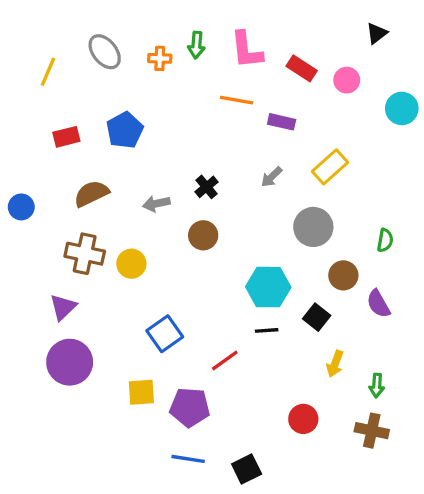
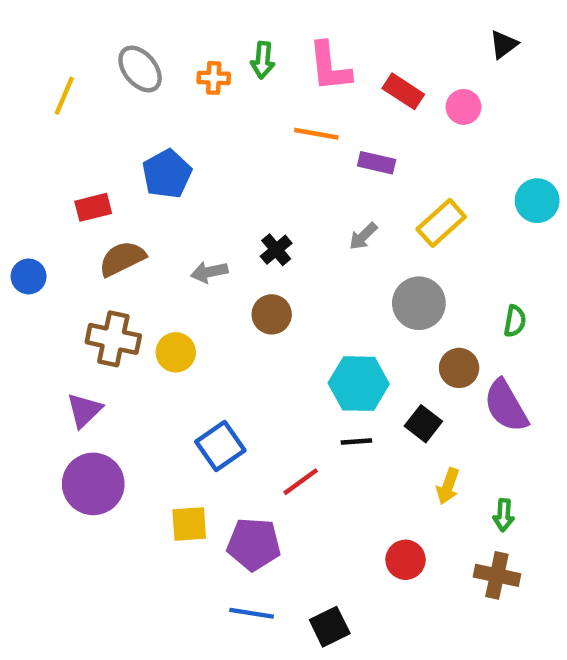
cyan circle: (402, 108) -> (537, 201), moved
red rectangle: (66, 137) -> (93, 207), moved
purple semicircle: (378, 304) -> (506, 406), size x1.4

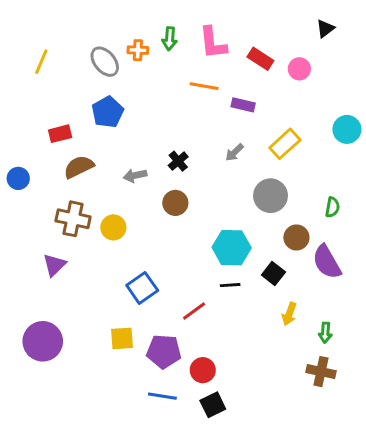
gray ellipse: (140, 69) -> (105, 62), moved
purple circle: (93, 484) -> (43, 341), moved
red circle: (406, 560) -> (203, 370), moved

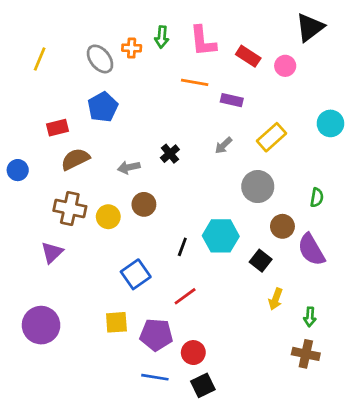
black triangle: (325, 28) -> (310, 27), size x1.6
brown circle: (175, 203) -> (144, 204), moved
black line: (230, 285) -> (182, 247), moved, turned -66

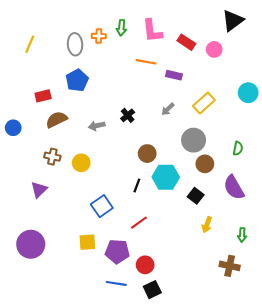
gray ellipse: (100, 59) -> (75, 44), turned 35
brown circle: (144, 204) -> (147, 154), moved
brown cross: (70, 208) -> (52, 157), size x0.7
brown circle: (282, 226) -> (205, 164), moved
green arrow: (310, 317) -> (242, 235), moved

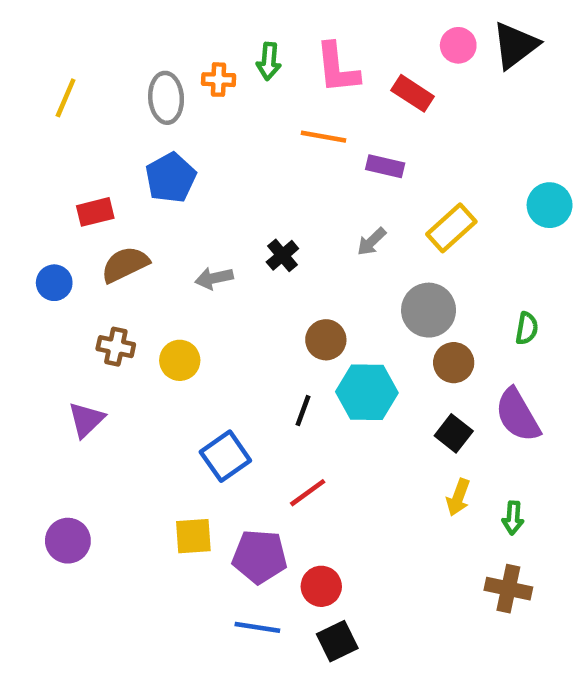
pink circle: (214, 49) -> (458, 45), moved
blue circle: (13, 128) -> (54, 283), moved
black square: (196, 196) -> (454, 433), moved
green arrow: (242, 235) -> (513, 518), moved
purple circle: (31, 244) -> (68, 541), size x0.7

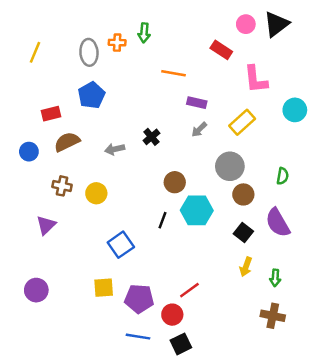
pink L-shape: (337, 68) -> (256, 79), moved
purple rectangle: (385, 166) -> (197, 103), moved
red line: (308, 493) -> (189, 290), moved

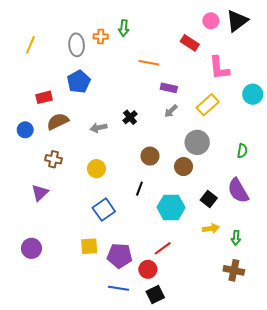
yellow circle: (96, 193) -> (96, 169), moved
brown circle: (243, 194) -> (184, 167), moved
cyan hexagon: (197, 210) -> (171, 207), moved
yellow arrow: (246, 267) -> (211, 228), turned -119

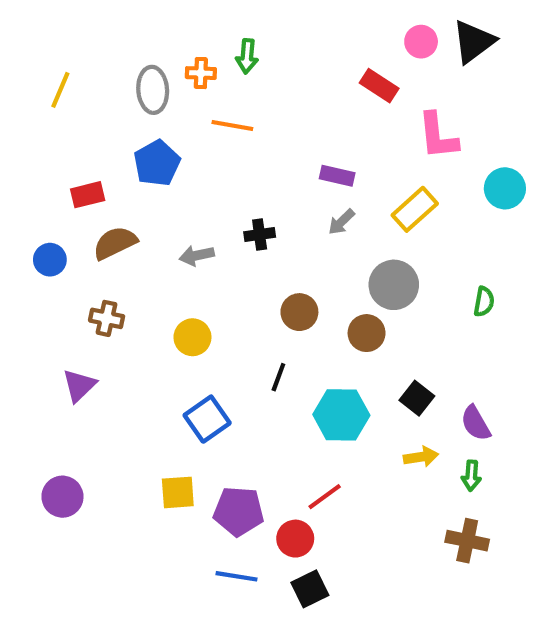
orange line: (149, 63) -> (232, 125), moved
black cross: (130, 117) -> (260, 235), turned 32
purple semicircle: (238, 191) -> (476, 423), moved, size x0.7

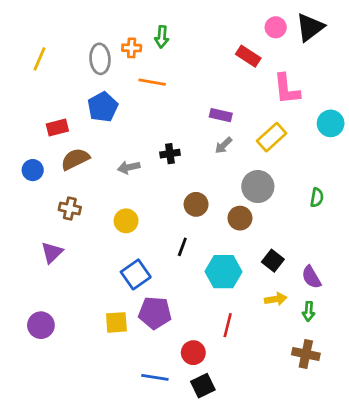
red line: (325, 497) -> (228, 325), moved, turned -40
purple pentagon: (239, 511) -> (155, 313), moved

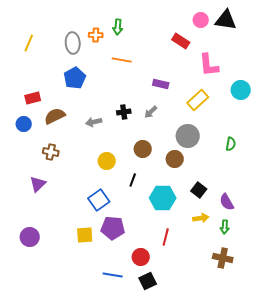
black triangle: (310, 27) -> (226, 20), turned 45
orange line: (152, 82) -> (122, 60), moved
red rectangle: (57, 128) -> (33, 98), moved
gray arrow: (224, 145) -> (151, 112), moved
yellow circle: (126, 221) -> (107, 161), moved

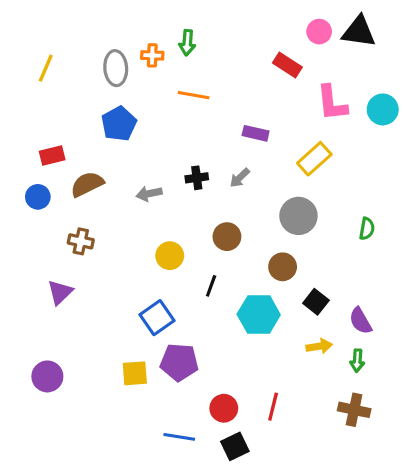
cyan circle: (241, 90) -> (383, 109), moved
brown circle: (175, 159) -> (283, 267), moved
red line: (166, 237) -> (273, 407), moved

